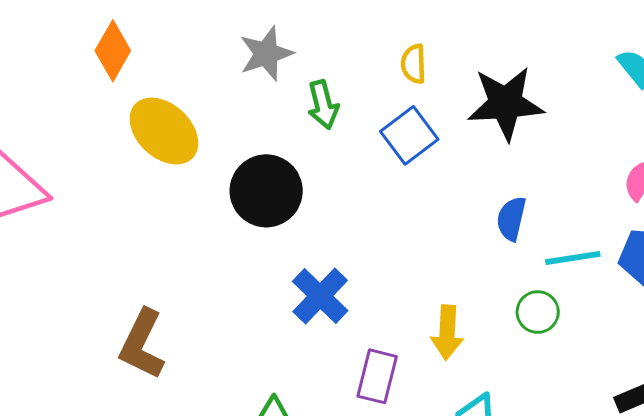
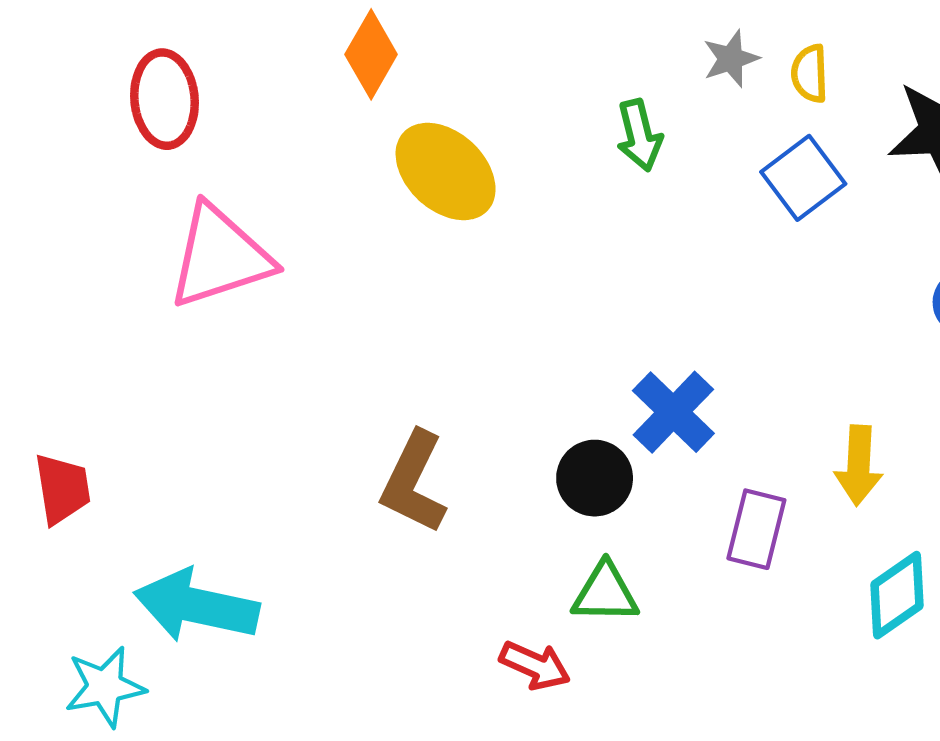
gray star: (266, 54) -> (731, 59), moved, size x0.7
green arrow: (323, 105) -> (639, 135), moved
black circle: (266, 191) -> (595, 478), moved, size x0.7

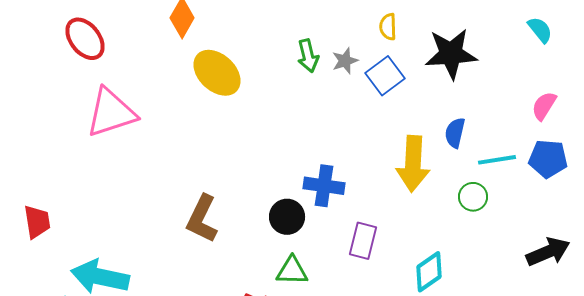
gray star: (731, 59) -> (345, 61), moved
red ellipse: (165, 99) -> (85, 39), turned -33
blue cross: (673, 412) -> (324, 186), turned -36
yellow arrow: (859, 465) -> (413, 164), moved, size x1.5

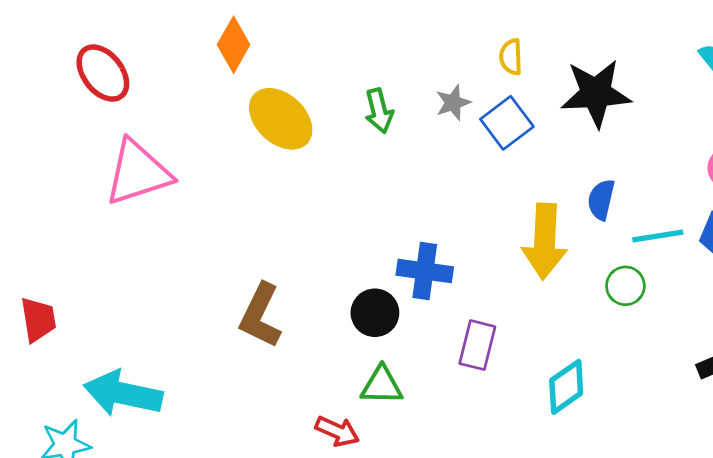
green arrow: (308, 56) -> (379, 111), moved

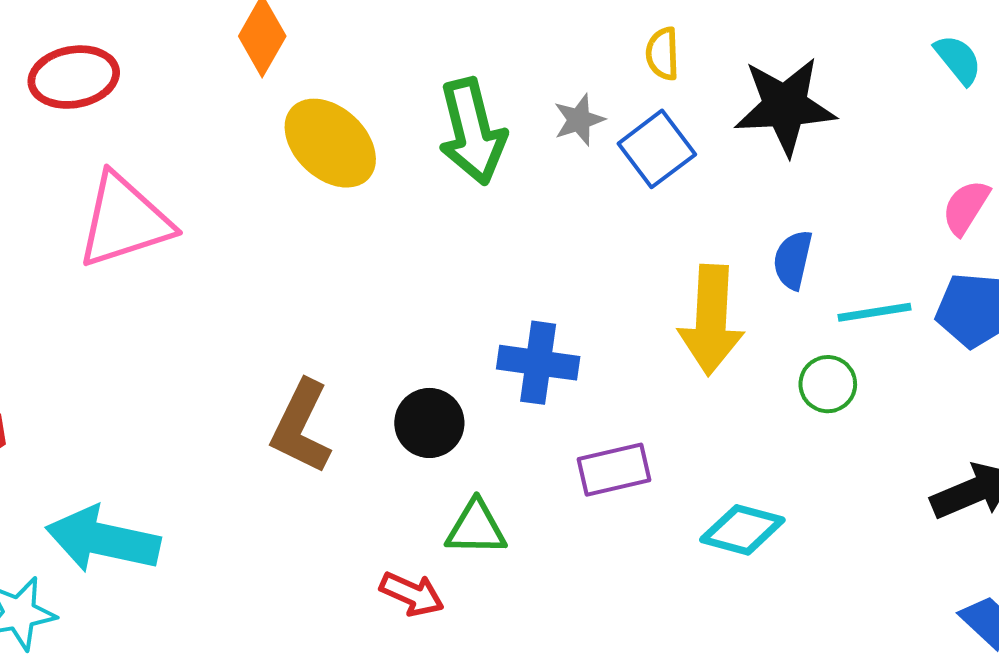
red ellipse: (103, 73) -> (74, 77), turned -62
green arrow: (379, 111) -> (472, 131), size x1.6
black circle: (375, 313) -> (429, 423), moved
purple rectangle: (477, 345) -> (614, 470), turned 63
cyan diamond: (566, 387) -> (742, 530), turned 50

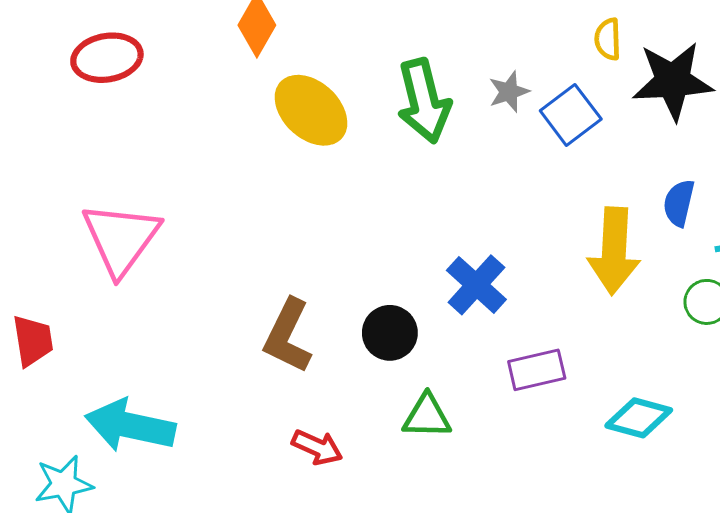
yellow semicircle: (663, 54) -> (608, 39), moved
pink triangle: (124, 221) -> (121, 239), moved, turned -36
blue cross: (538, 363) -> (476, 285), turned 34
red arrow: (412, 594) -> (317, 447), moved

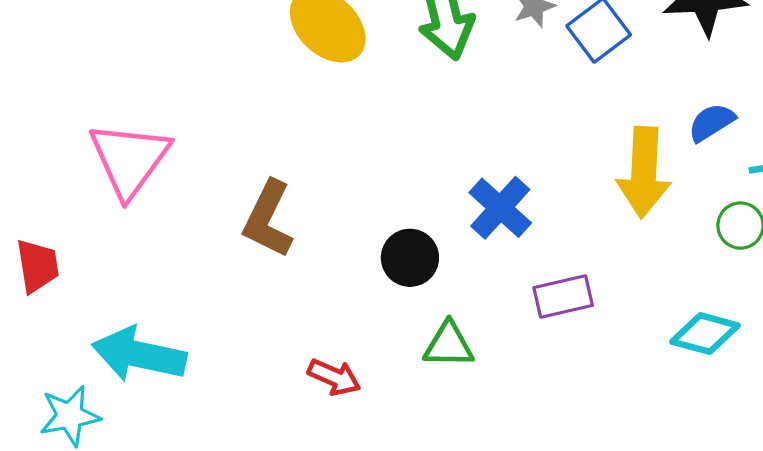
blue semicircle: (679, 203) -> (711, 122), turned 45
brown L-shape: (288, 336) -> (268, 219), moved
cyan diamond: (639, 418) -> (705, 334), moved

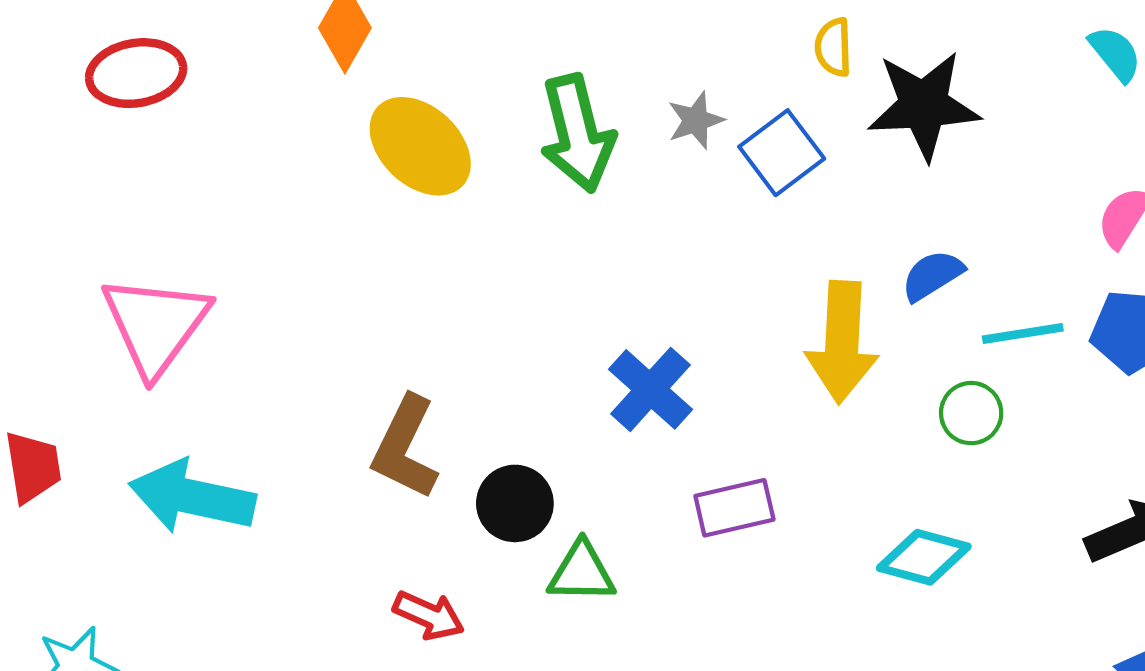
brown L-shape: (268, 219) -> (405, 448), moved
black circle: (410, 258) -> (515, 503), moved
cyan arrow: (139, 355) -> (192, 497), moved

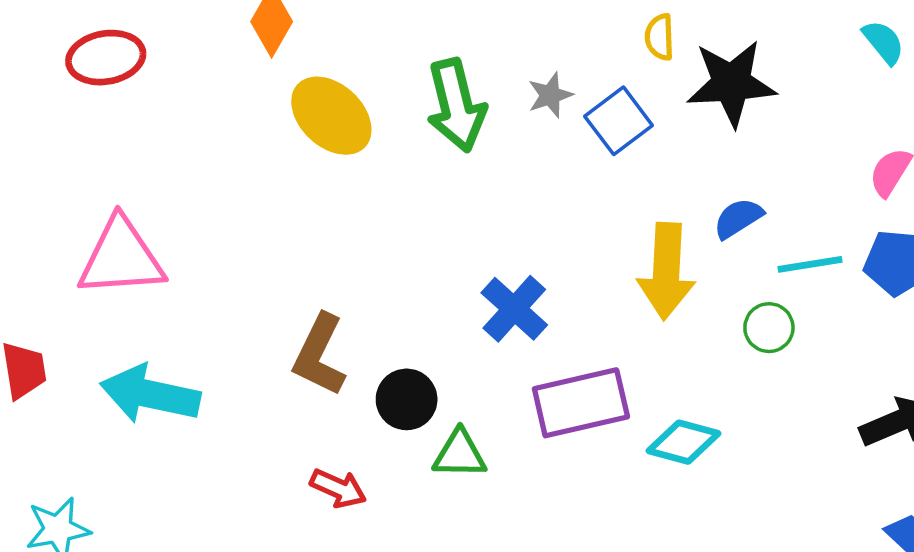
pink triangle: (156, 325) -> (121, 258), turned 50
purple rectangle: (734, 508) -> (581, 403), size x1.5
cyan diamond: (924, 557) -> (683, 442), moved

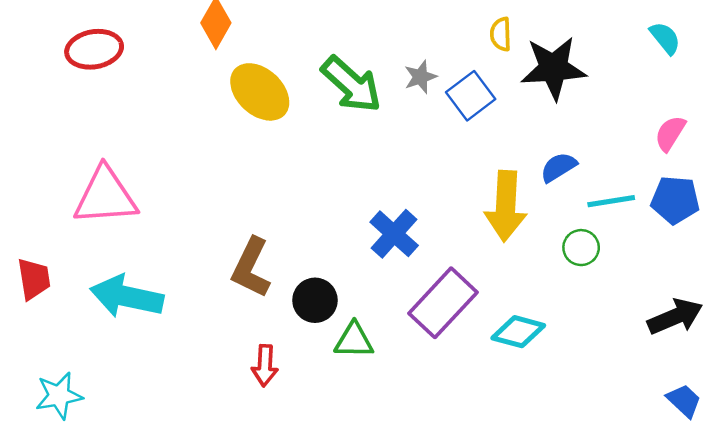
green arrow: (456, 105) -> (351, 84), turned -34
purple rectangle: (581, 403) -> (443, 303), turned -34
red arrow: (338, 488) -> (265, 366), turned 69

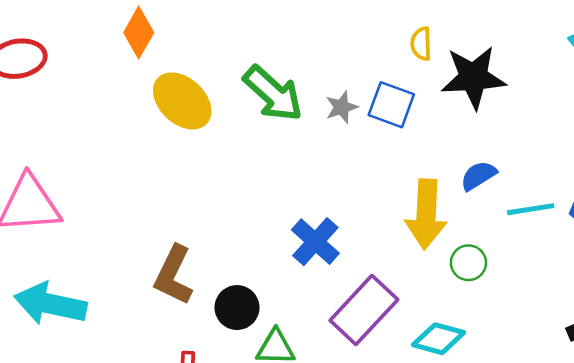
gray star: (420, 77) -> (342, 107), moved
blue square: (471, 96) -> (391, 105), turned -33
green circle: (581, 248) -> (468, 263), moved

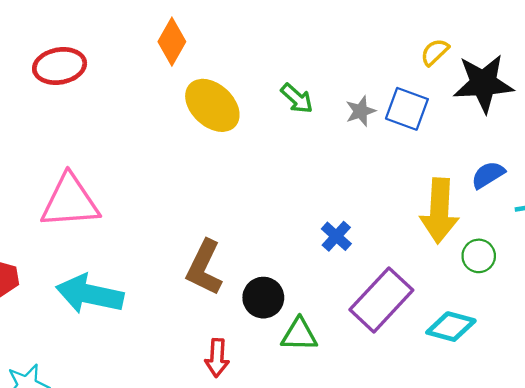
yellow semicircle: (421, 44) -> (435, 52), turned 48
green arrow: (273, 94) -> (297, 98), size x0.6
blue cross: (315, 242) -> (336, 236), size x0.7

